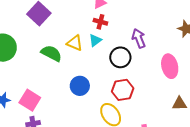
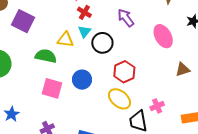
red cross: (100, 22) -> (84, 12), turned 32
black circle: (120, 57) -> (102, 43), moved
pink square: (30, 100) -> (52, 88), moved

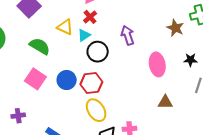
yellow triangle: (65, 40) -> (65, 27), moved
red hexagon: (124, 72) -> (91, 83), moved

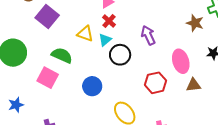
pink square: (35, 79) -> (48, 78), moved
red hexagon: (91, 83) -> (155, 83), moved
brown triangle: (165, 102) -> (193, 85), moved

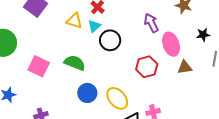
purple arrow: (148, 35) -> (151, 23), moved
green semicircle: (62, 55) -> (75, 63), moved
blue circle: (92, 86) -> (87, 93), moved

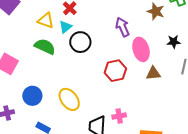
green semicircle: (75, 63) -> (45, 47), moved
blue circle: (87, 93) -> (32, 96), moved
yellow ellipse: (117, 98) -> (69, 99), moved

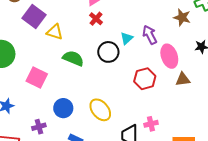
yellow triangle: (46, 21) -> (55, 32), moved
cyan triangle: (65, 27) -> (127, 38), moved

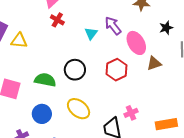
black circle: (108, 52) -> (75, 70), moved
green semicircle: (73, 58) -> (45, 80), moved

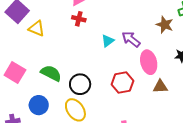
red cross: (57, 20) -> (79, 19), turned -32
purple arrow: (113, 26) -> (131, 39), turned -30
black circle: (75, 70) -> (80, 84), moved

